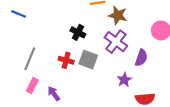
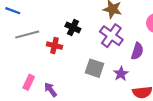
gray line: (30, 59) -> (27, 35), moved, turned 55
red cross: (66, 60) -> (54, 46), moved
gray square: (88, 60) -> (95, 68), moved

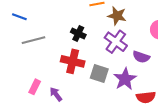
red cross: (54, 46) -> (73, 61), moved, size x1.5
purple semicircle: (137, 51) -> (141, 57), turned 91
purple star: (121, 74) -> (125, 79), size x1.5

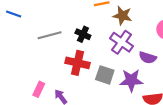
blue line: (19, 17) -> (14, 14), moved
gray line: (33, 40) -> (50, 35), moved
purple star: (125, 79) -> (131, 80), turned 30

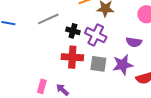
gray line: (50, 35) -> (48, 19), moved
purple cross: (122, 42) -> (96, 35), moved

